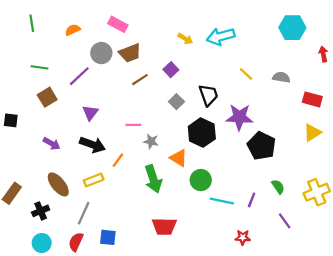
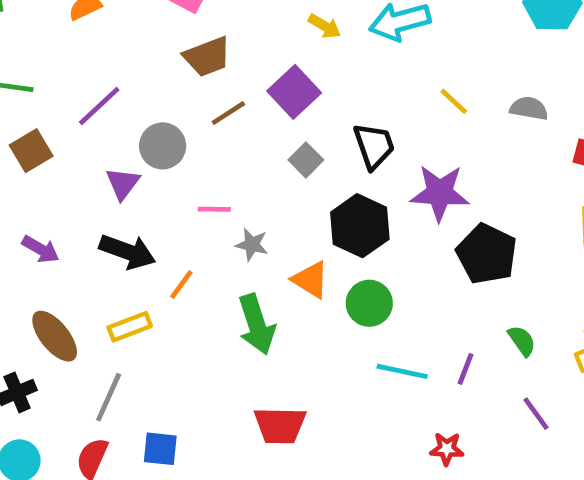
gray circle: (101, 53) -> (163, 146), moved
purple square: (171, 70) -> (294, 92), size x1.5
green circle: (201, 180) -> (369, 303), moved

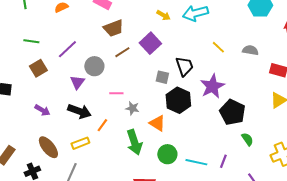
gray square: (306, 160) -> (162, 77), moved, turned -32
purple star: (440, 193) -> (212, 86), turned -30
green circle: (369, 303) -> (167, 154), moved
green semicircle: (522, 341) -> (247, 139), moved

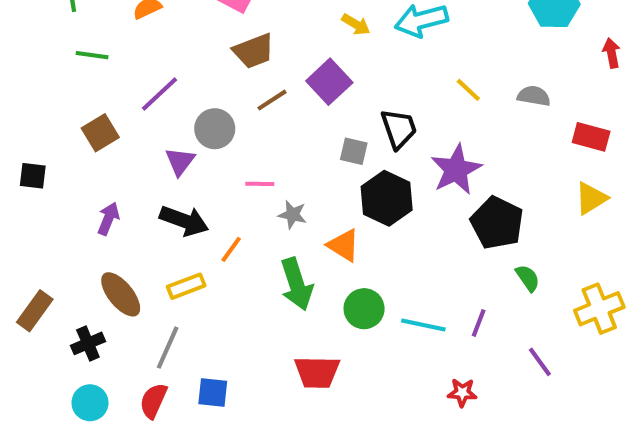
green line: (31, 41) -> (92, 55), moved
purple arrow: (42, 110) -> (108, 219), turned -98

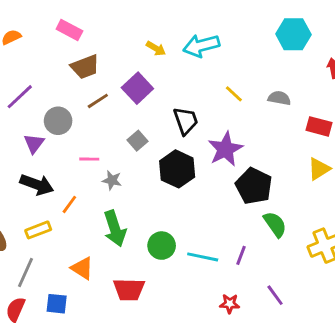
gray square: (354, 151) -> (137, 141), moved, turned 36
orange triangle: (344, 245) -> (82, 268), moved
green semicircle: (528, 278) -> (275, 224), size x1.4
purple line: (540, 362) -> (275, 295), moved

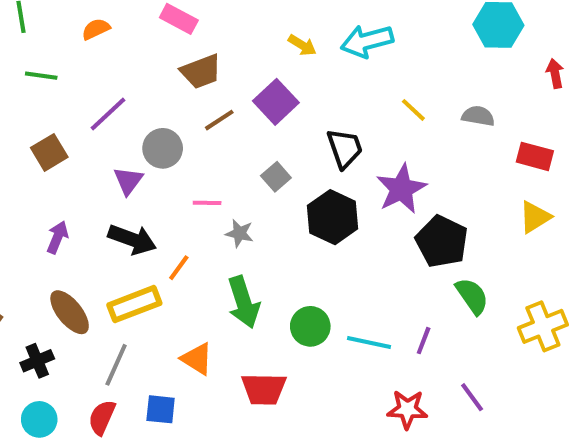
yellow rectangle: (38, 230) -> (134, 304), size x1.4
red star: (230, 304) -> (407, 409), size x1.4

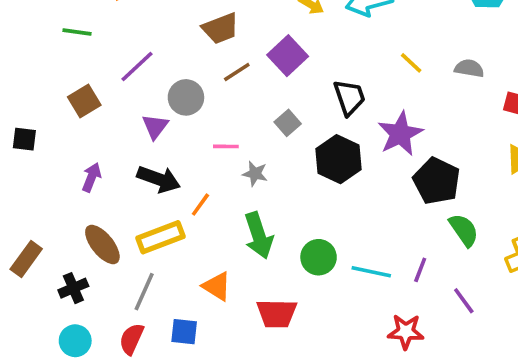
purple line: (472, 397) -> (464, 301), moved

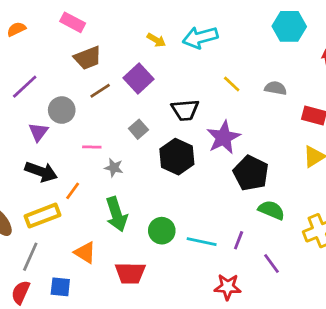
black trapezoid: (349, 97) -> (185, 110), turned 104
green semicircle: (464, 230) -> (271, 210), turned -32

